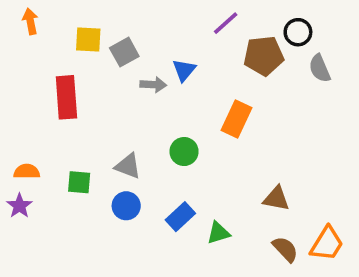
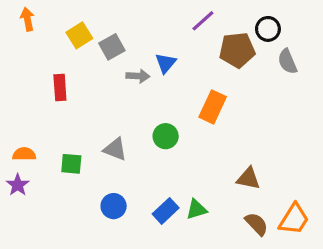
yellow square: (88, 39) -> (79, 35), turned -35
red rectangle: (66, 97) -> (60, 87), size x0.7
blue circle: (126, 206) -> (114, 206), moved
blue rectangle: (180, 217) -> (166, 211), moved

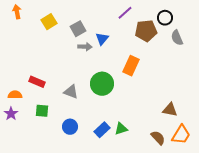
gray square: (112, 47) -> (78, 29), moved
red rectangle: (60, 87) -> (37, 82), moved, turned -63
green circle: (166, 136) -> (102, 84), size x1.5
green square: (71, 164) -> (42, 111), moved
brown triangle: (248, 178) -> (170, 110), moved

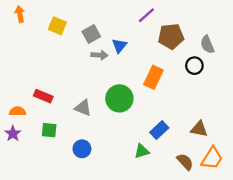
black circle: (165, 18) -> (194, 66), moved
yellow square: (49, 22) -> (57, 26), turned -35
blue rectangle: (102, 130) -> (159, 130), moved

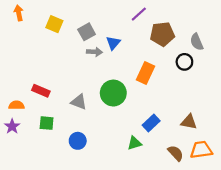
orange trapezoid: (212, 158) -> (201, 150), turned -130

